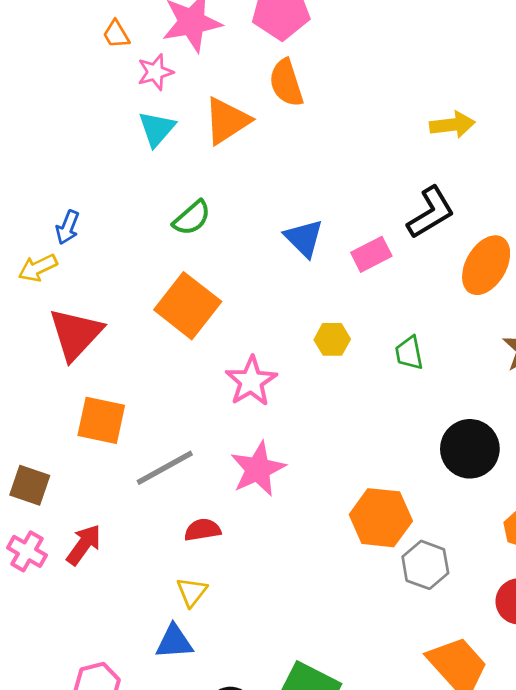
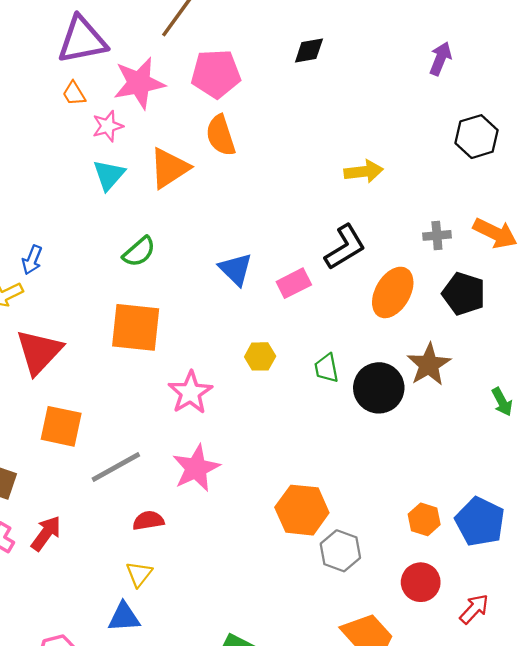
orange square: (188, 306) -> (136, 327), turned -32
black circle: (470, 449) -> (379, 388), moved

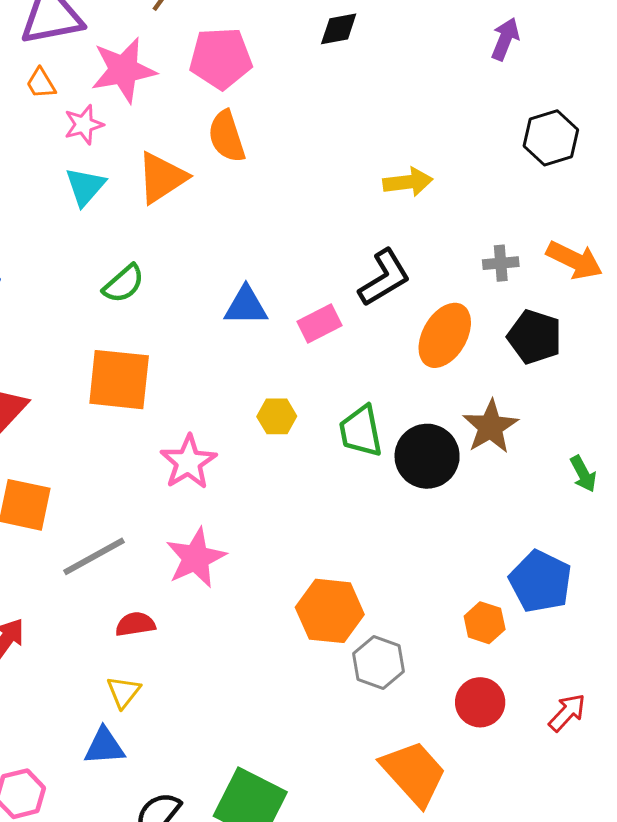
blue triangle: (236, 269) -> (246, 306), turned -45
green trapezoid: (326, 368) -> (361, 431), size x1.4
blue pentagon: (480, 522) -> (541, 581), moved
red arrow: (474, 609) -> (567, 713), moved

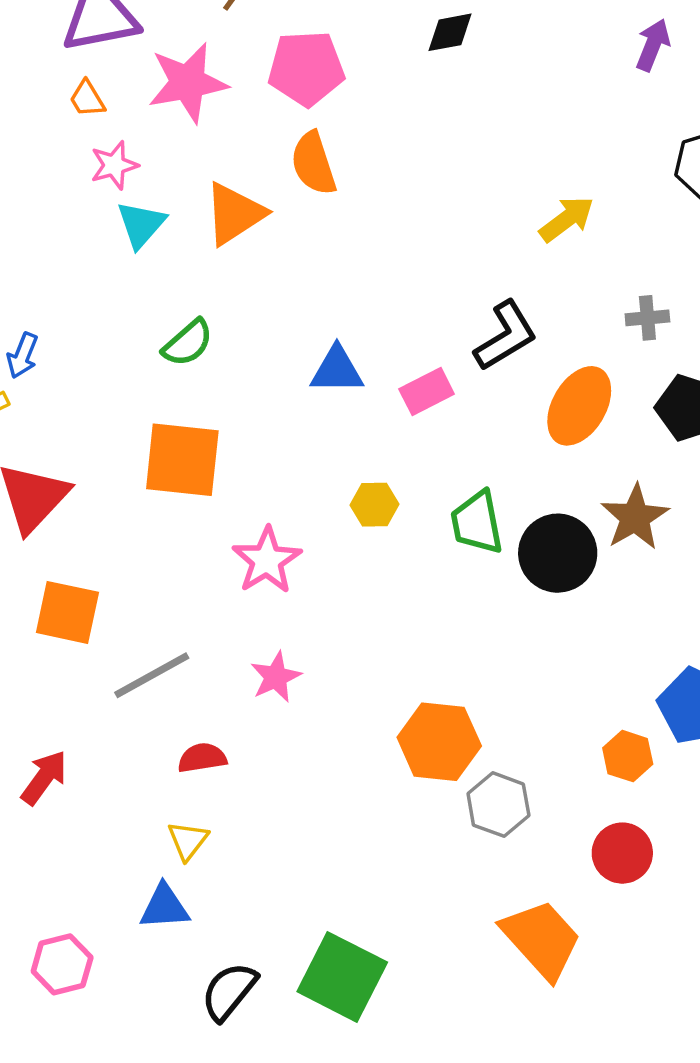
pink star: (84, 125) -> (114, 165), moved
yellow arrow: (408, 182) -> (567, 219), moved, turned -30
pink star: (196, 558) -> (276, 677), size x0.7

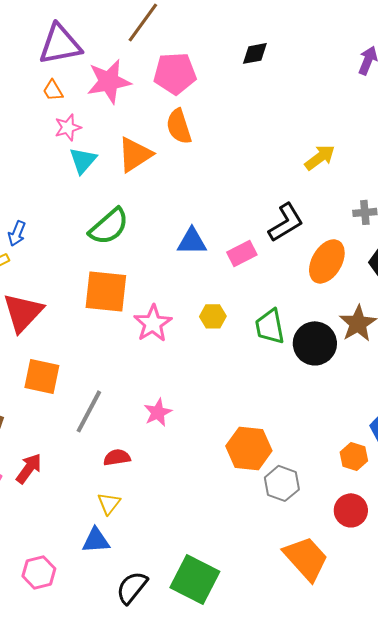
green semicircle: (188, 343) -> (109, 226), size x1.4
pink star: (267, 560) -> (153, 323), moved
gray line: (152, 675) -> (89, 411), turned -33

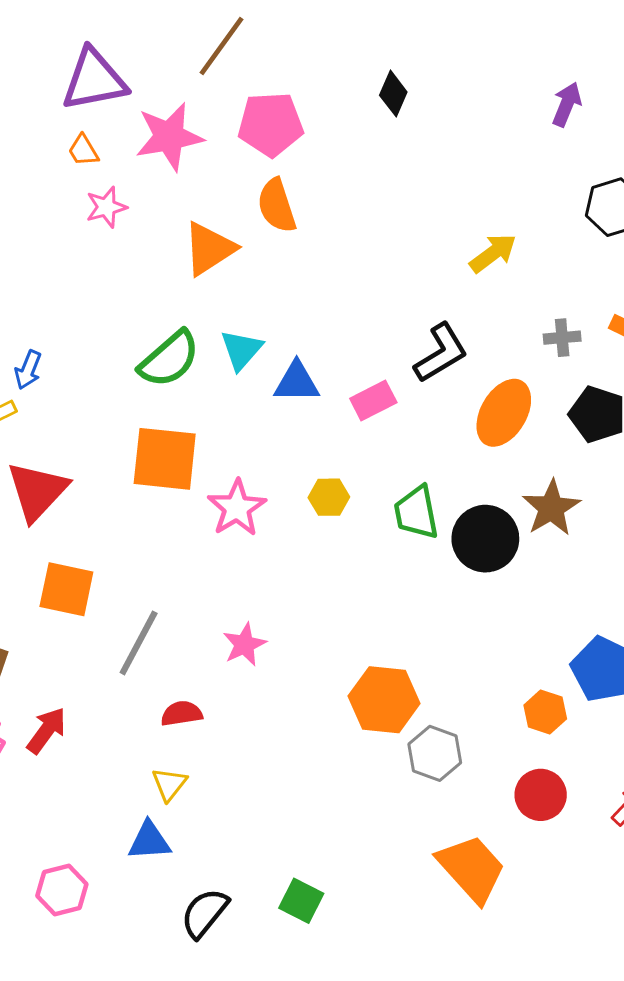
black diamond: (255, 53) -> (393, 94), turned -56
cyan triangle: (83, 160) -> (241, 350), moved
green square: (195, 579) -> (301, 901), size x0.6

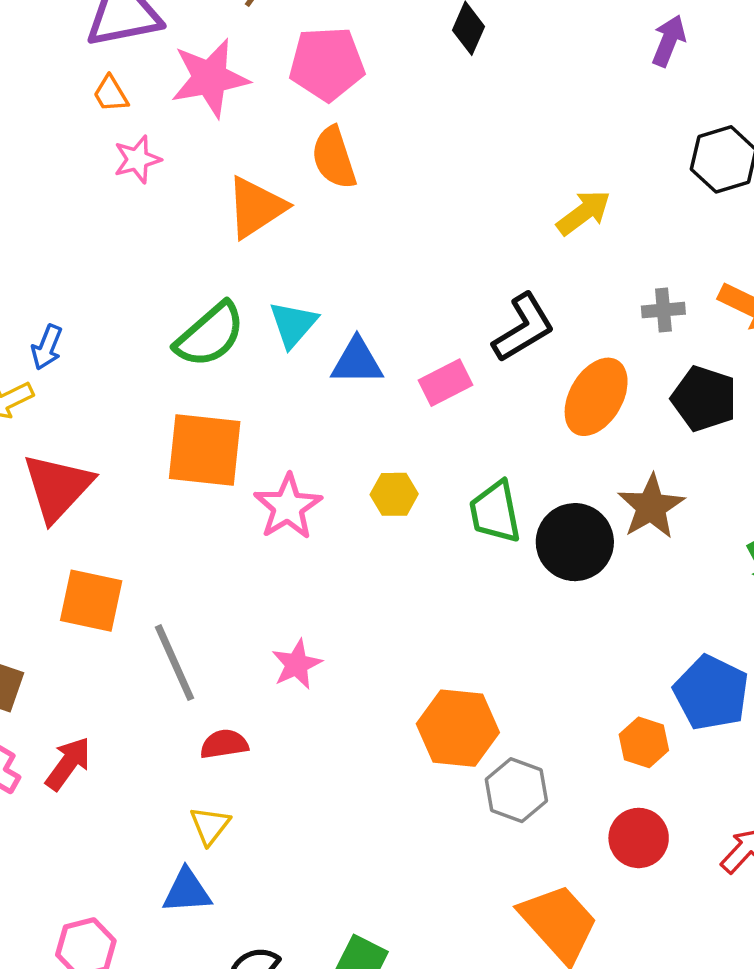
gray line: (139, 643) -> (174, 663), turned -52

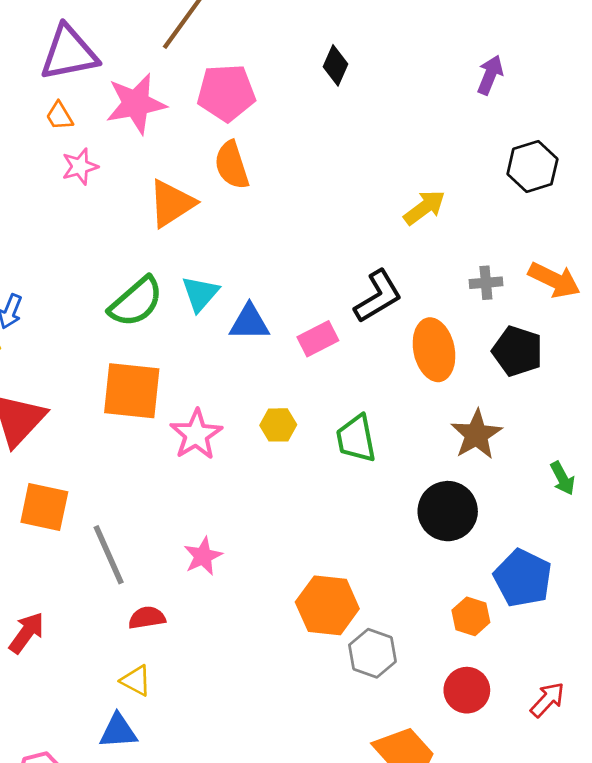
orange ellipse: (596, 397) -> (434, 350), turned -42
black circle: (575, 542) -> (448, 511), moved
yellow triangle: (210, 826) -> (136, 681), turned -40

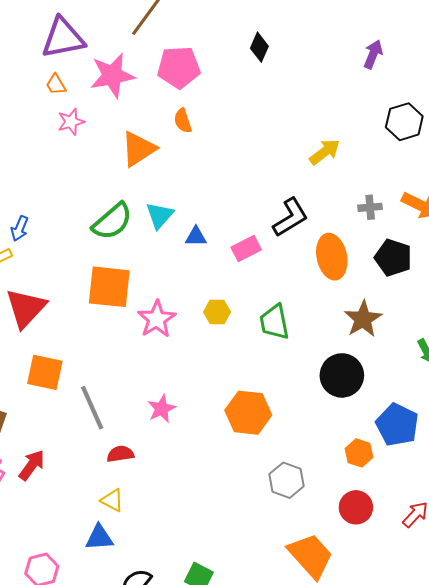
orange semicircle: (232, 165) -> (183, 121), size x0.7
blue triangle: (249, 322) -> (196, 236), size x0.7
orange hexagon: (327, 605) -> (248, 413), moved

